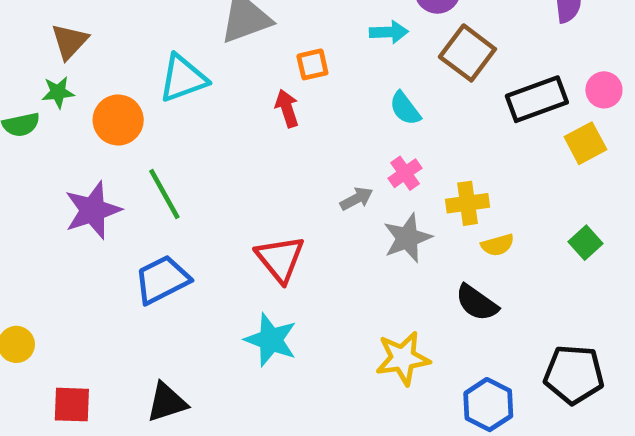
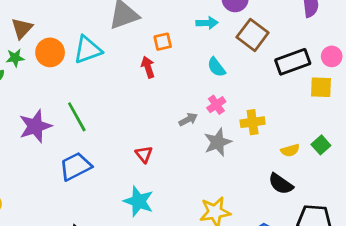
orange circle: (118, 120) -> (50, 52), moved
yellow square: (585, 143) -> (321, 87), turned 30
yellow semicircle: (498, 245) -> (290, 150), moved
red triangle: (280, 259) -> (144, 154), size x0.6
black semicircle: (477, 303) -> (281, 184), moved

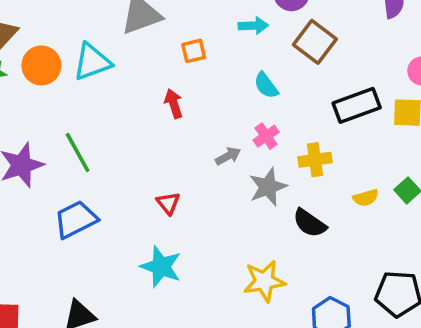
black rectangle: (293, 62) -> (357, 105), moved
red arrow: (148, 67) -> (174, 104), moved
black semicircle: (281, 184) -> (310, 223), moved

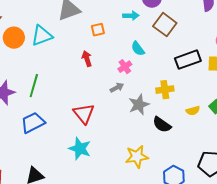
pink cross: (266, 136) -> (125, 67), moved
green line: (78, 152) -> (34, 86), turned 45
red triangle: (168, 203) -> (84, 114), size x1.6

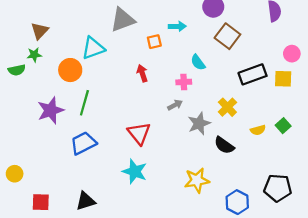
cyan arrow: (131, 16) -> (177, 26), moved
orange circle: (14, 38) -> (70, 70), moved
pink cross: (125, 67) -> (184, 82), turned 32
yellow cross: (165, 90) -> (227, 107), turned -36

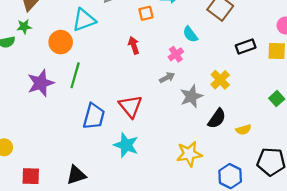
black rectangle: (253, 74) -> (246, 47), size x0.7
pink cross: (184, 82) -> (176, 54), turned -32
yellow semicircle: (258, 130) -> (243, 130), moved
blue trapezoid: (83, 143) -> (94, 116), moved, turned 132
black semicircle: (224, 145) -> (217, 119), turned -90

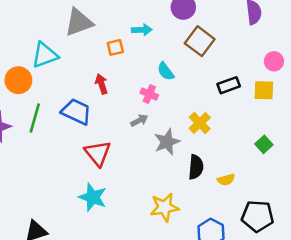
pink cross: (176, 54) -> (149, 94), turned -32
blue trapezoid: (94, 116) -> (76, 112), moved, turned -80
black semicircle: (217, 119) -> (196, 167), turned -30

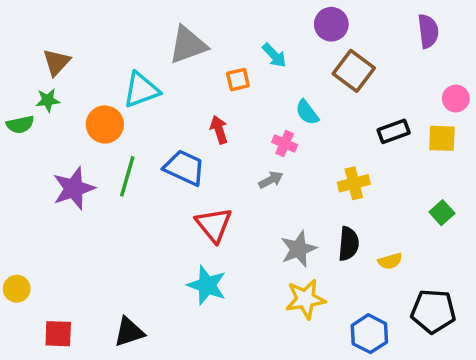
cyan arrow: (142, 30) -> (274, 55), turned 48
yellow cross: (200, 123) -> (354, 183), turned 30
gray star: (167, 142) -> (298, 249), moved

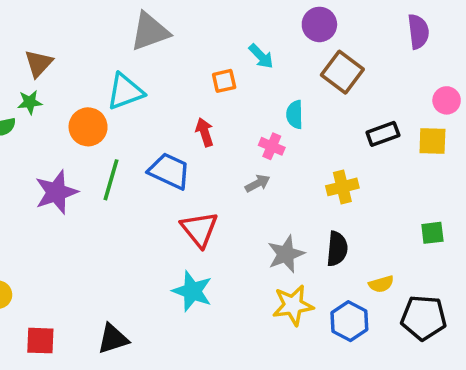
gray triangle: (188, 45) -> (150, 32), moved
cyan semicircle: (307, 112) -> (295, 115), turned 36
green square: (442, 213) -> (432, 233), moved, turned 35
yellow semicircle: (390, 261) -> (381, 284), moved
blue hexagon: (369, 334) -> (349, 321), moved

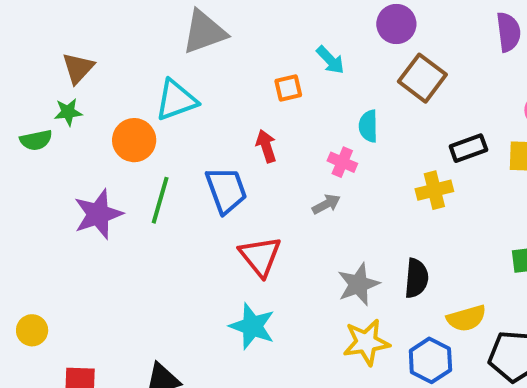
blue trapezoid: (169, 171) -> (226, 190), turned 45
yellow cross: (342, 187) -> (434, 190), moved
yellow semicircle: (381, 284) -> (466, 318), size x1.4

